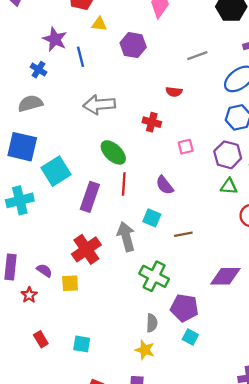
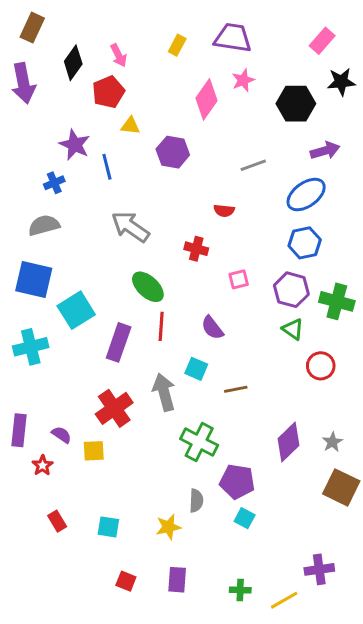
blue cross: (39, 70) -> (54, 183), turned 35
gray arrow: (99, 105) -> (130, 227), turned 40
green triangle: (229, 186) -> (293, 329), turned 30
purple diamond: (225, 276) -> (288, 442), turned -44
yellow star: (145, 350) -> (168, 527), moved, turned -30

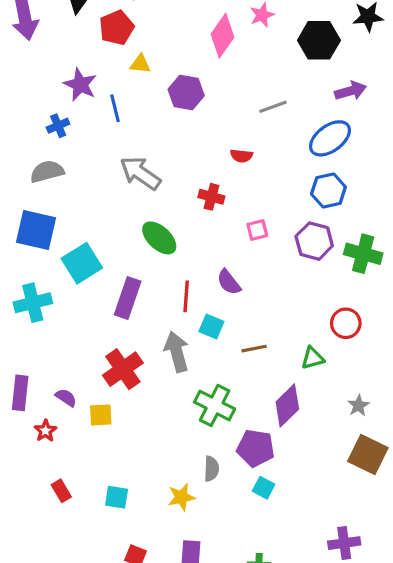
red line: (161, 326) -> (186, 296), moved
green triangle: (293, 329) -> (313, 358), moved, turned -50
purple diamond: (288, 442) -> (287, 405), moved

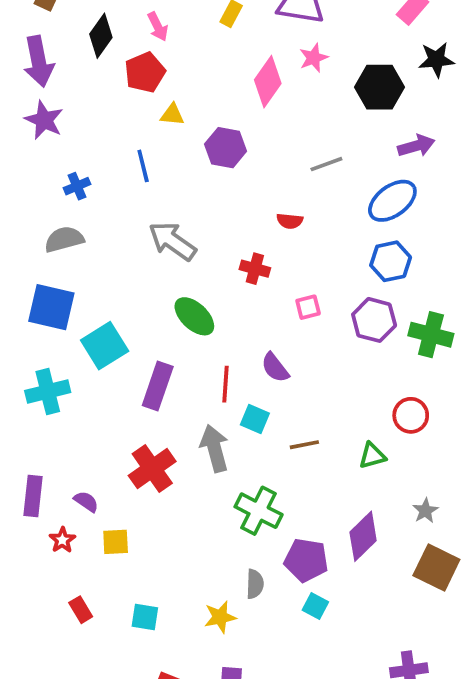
purple star: (80, 85) -> (44, 120), moved
purple diamond: (287, 405) -> (363, 536), moved
yellow square: (101, 415) -> (116, 542), moved

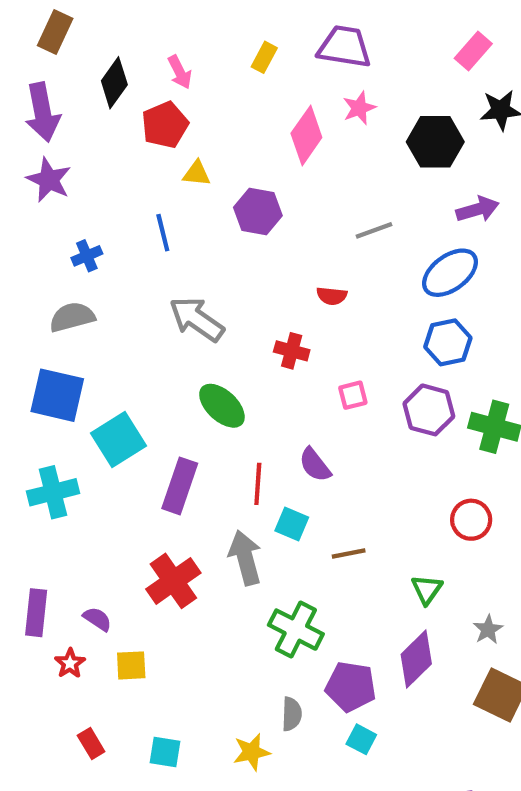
green triangle: (372, 456) -> (427, 589), moved, turned -40

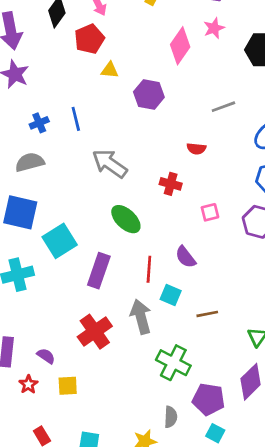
blue line: (163, 233) -> (76, 119), moved

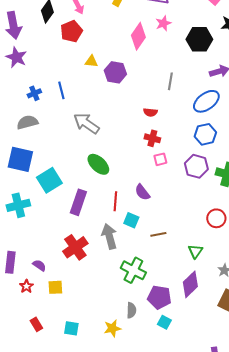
yellow triangle: (110, 70) -> (91, 61), moved
gray line: (223, 107) -> (170, 81), turned -60
red cross: (171, 184) -> (152, 138), moved

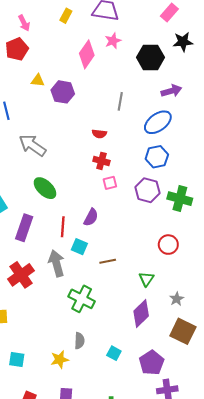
purple semicircle: (142, 192) -> (91, 217), turned -114
purple pentagon: (159, 297) -> (152, 363), moved, turned 30

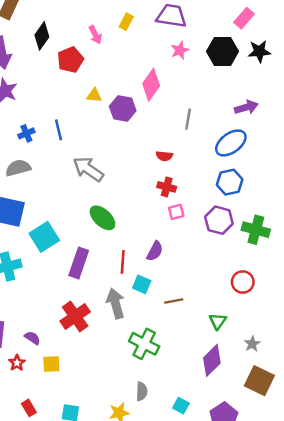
pink arrow: (24, 23) -> (95, 35), moved
pink diamond: (87, 54) -> (151, 85), moved
black hexagon: (151, 57) -> (223, 51), moved

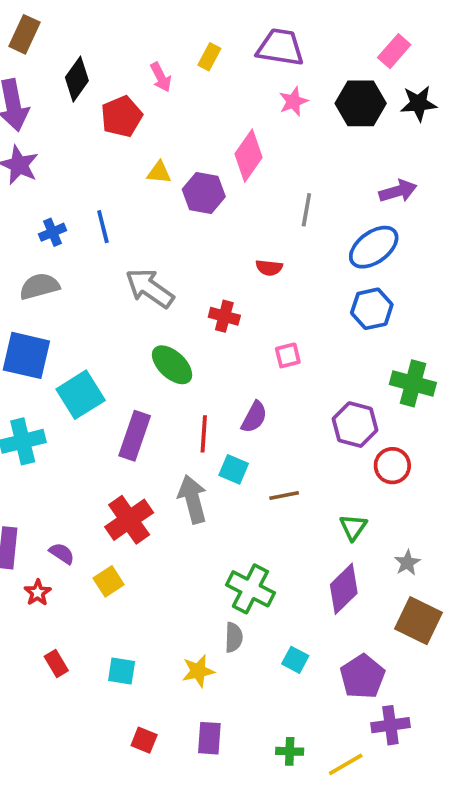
red cross: (167, 187) -> (224, 316), moved
purple hexagon: (219, 220) -> (355, 425), moved
green cross: (144, 344) -> (250, 589), moved
yellow square: (51, 364) -> (109, 581), moved, turned -30

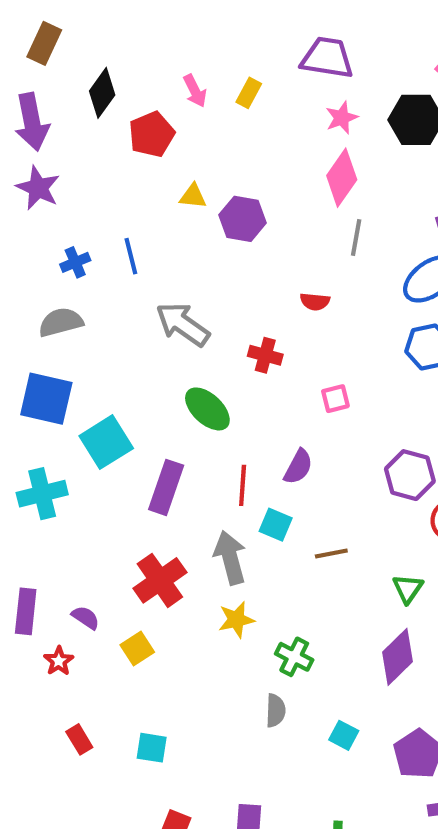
yellow rectangle: (209, 57) -> (249, 93), moved
pink diamond: (249, 156) -> (342, 178), moved
green cross: (250, 589) -> (294, 657), size x0.7
yellow star: (198, 671) -> (236, 620), moved

